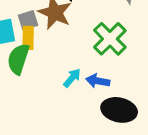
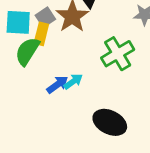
gray square: (28, 20) -> (45, 17), turned -30
blue arrow: (98, 81) -> (57, 85), moved, turned 120

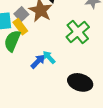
yellow rectangle: (41, 34) -> (20, 27), turned -42
cyan arrow: (73, 82) -> (49, 57), turned -88

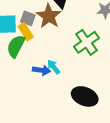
gray square: (21, 14) -> (28, 18), turned -32
blue arrow: (38, 61) -> (41, 70), turned 49

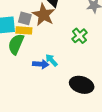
yellow rectangle: (26, 32) -> (24, 30), turned -49
green cross: (87, 42) -> (80, 36), size x0.7

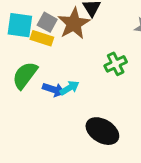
green semicircle: (16, 44) -> (25, 75), moved
cyan arrow: (51, 60) -> (70, 88), turned 88

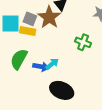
green cross: (116, 64) -> (83, 42), turned -35
black ellipse: (102, 131) -> (62, 90), moved

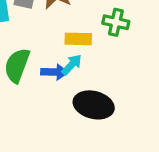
yellow rectangle: (28, 31) -> (78, 39), moved

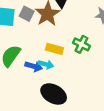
cyan arrow: (72, 65) -> (46, 64), turned 48

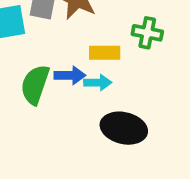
blue arrow: (34, 66) -> (70, 75), moved

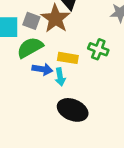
cyan arrow: (98, 82) -> (60, 77), turned 72
green semicircle: (35, 85) -> (30, 48), moved, turned 32

